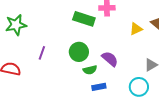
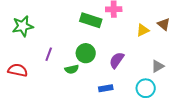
purple semicircle: (110, 59) -> (117, 60), turned -96
green semicircle: (90, 70) -> (72, 69), moved

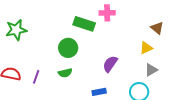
yellow triangle: (143, 30) -> (146, 48), moved
green circle: (86, 53) -> (68, 48), moved
purple line: (49, 54) -> (36, 77), moved

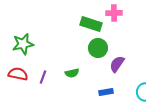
green star: (16, 30) -> (23, 44), moved
green circle: (68, 48) -> (98, 48), moved

